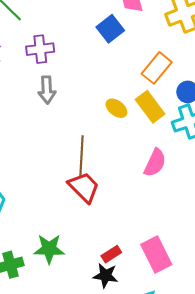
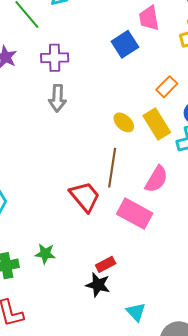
orange rectangle: (157, 68) -> (167, 87), size x0.7
brown line: (81, 156) -> (112, 168), moved
green star: (49, 249) -> (45, 254), size x0.7
pink rectangle: (156, 255) -> (135, 214), moved, turned -40

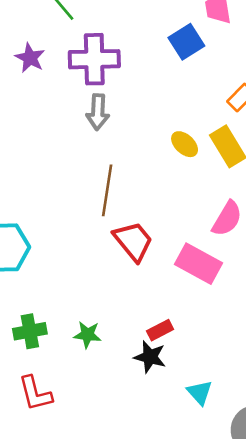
purple cross: (55, 58) -> (94, 59), size x1.4
brown line: (112, 168) -> (107, 190), moved
green star: (45, 254) -> (87, 335), moved

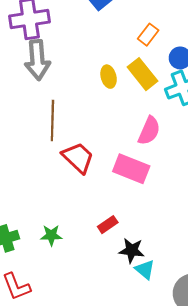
gray arrow: (98, 112) -> (37, 60), size x1.4
yellow ellipse: (185, 144) -> (109, 77), turned 40
black star: (150, 357) -> (132, 250), moved

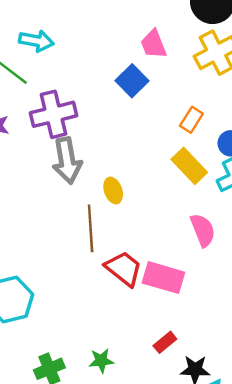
yellow ellipse: (109, 77) -> (113, 190), moved
pink semicircle: (149, 131) -> (203, 230), turned -40
pink rectangle: (131, 169) -> (163, 278), moved

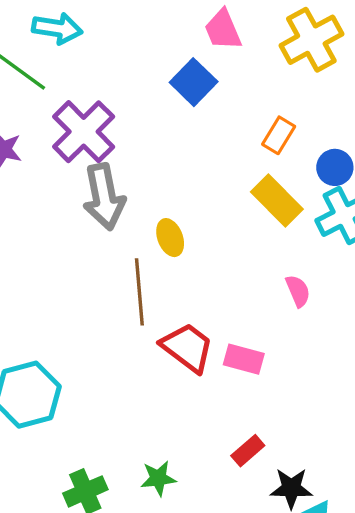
purple cross: (53, 114) -> (84, 132), turned -30
pink semicircle: (203, 230) -> (298, 291), size x0.7
pink rectangle: (163, 278) -> (244, 359), size x0.7

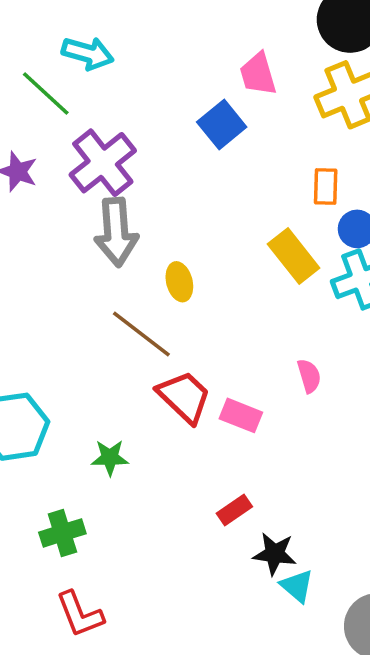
orange rectangle: (279, 135) -> (326, 187), moved, turned -36
pink semicircle: (298, 291) -> (309, 376), moved
brown line: (139, 292) -> (141, 334), turned -54
green star: (158, 478) -> (110, 458), moved

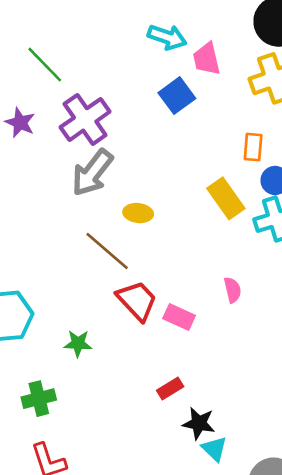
cyan arrow: (88, 53) -> (167, 37), moved
gray arrow: (116, 232) -> (92, 173), turned 39
yellow ellipse: (179, 282) -> (138, 213), turned -72

